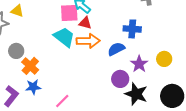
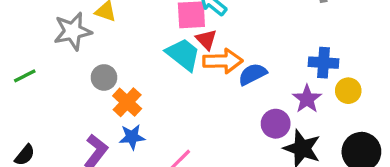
red triangle: (85, 23) -> (206, 40), moved, turned 32
blue cross: (132, 29) -> (323, 63), moved
blue semicircle: (116, 49) -> (253, 74), moved

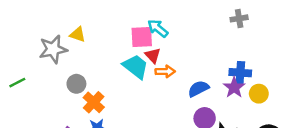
orange arrow: (223, 61) -> (165, 71), size x0.7
blue semicircle: (253, 74) -> (198, 89), moved
purple star: (307, 99) -> (234, 87), moved

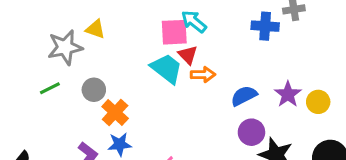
blue cross: (240, 73) -> (265, 26), moved
green line: (17, 83) -> (50, 88), moved

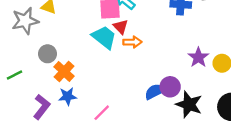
green line: (50, 88) -> (15, 75), moved
blue semicircle: (244, 96) -> (155, 92), moved

